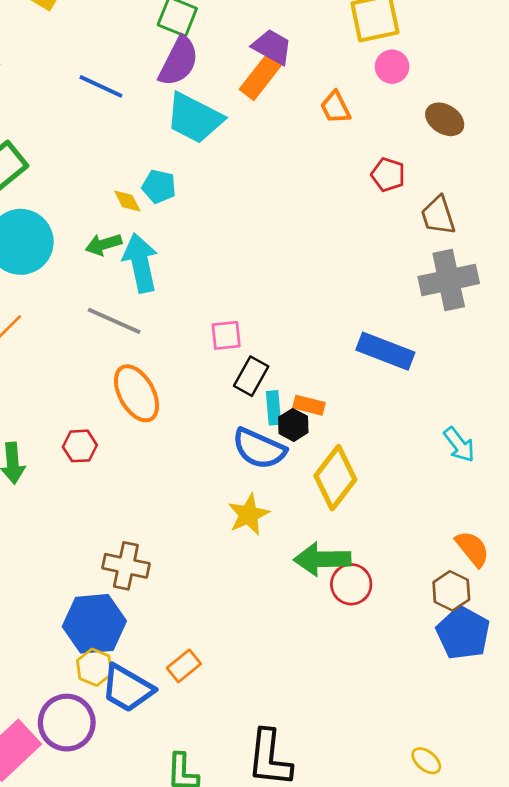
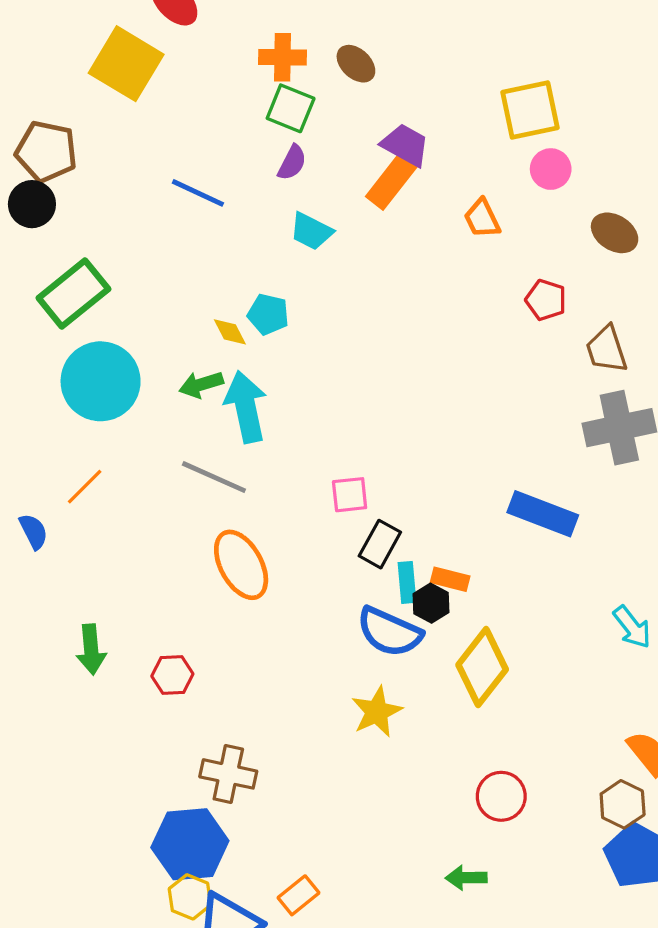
purple semicircle: (179, 61) -> (292, 163), size x0.6
cyan trapezoid: (194, 118) -> (311, 231), size x0.6
red hexagon: (80, 446) -> (172, 675), moved
green arrow: (322, 559) -> (466, 878), moved, size x0.6

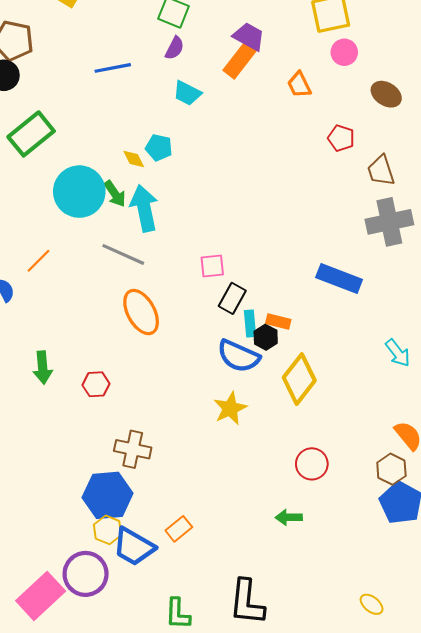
blue line: (198, 193) -> (113, 68), turned -36
cyan circle: (101, 381) -> (79, 192), moved
green arrow: (201, 384) -> (115, 194), turned -108

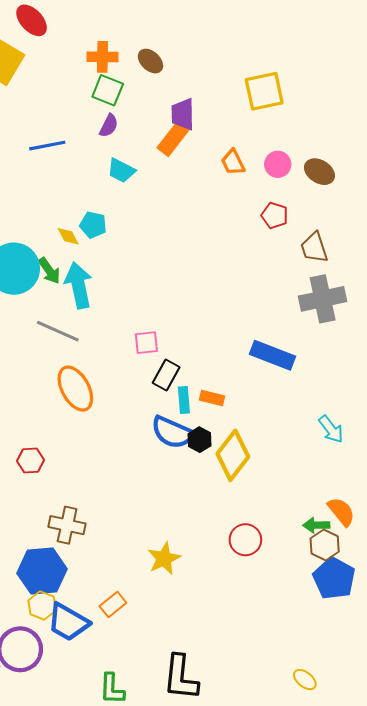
purple trapezoid: (249, 37) -> (183, 114), turned -120
pink circle: (344, 52) -> (278, 164), moved
black hexagon: (266, 337) -> (199, 440), moved
yellow star: (230, 408) -> (164, 559), moved
green arrow: (289, 517) -> (316, 525), moved

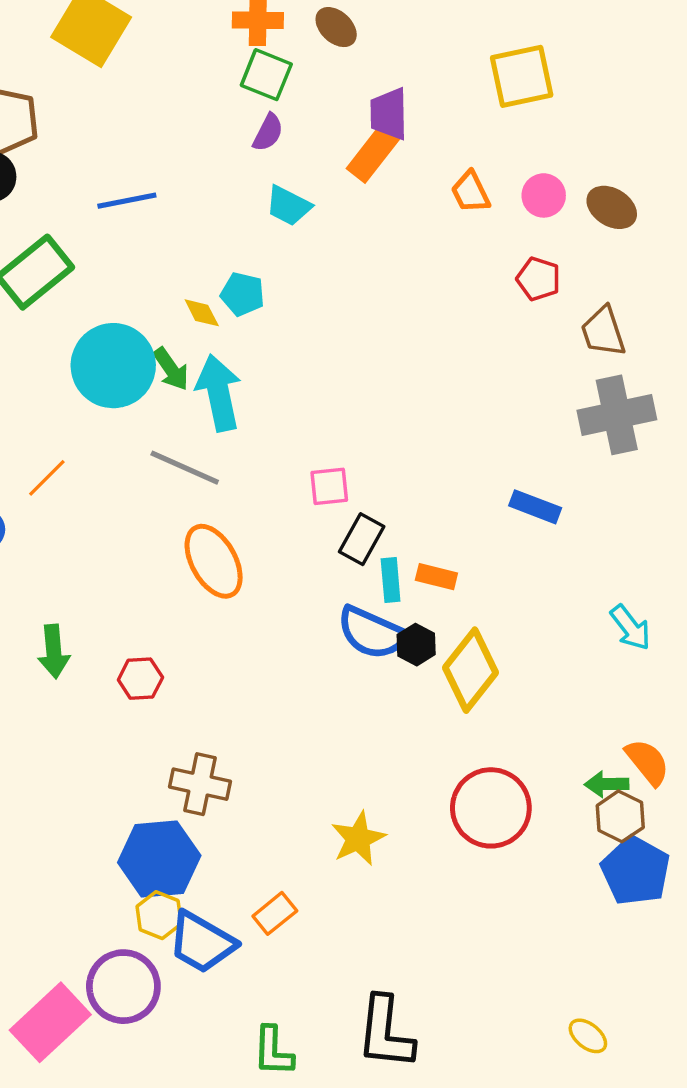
blue line: (47, 146) -> (127, 201), moved
blue rectangle: (273, 355) -> (535, 507), size x0.7
red circle: (245, 540) -> (491, 808), size x1.5

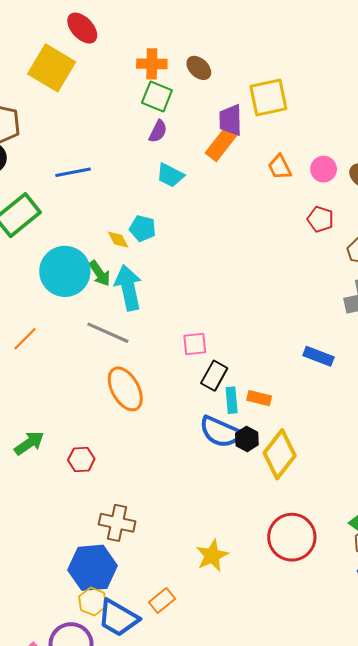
yellow square: (522, 76) -> (268, 98), moved
green arrow: (54, 651) -> (29, 443), turned -120

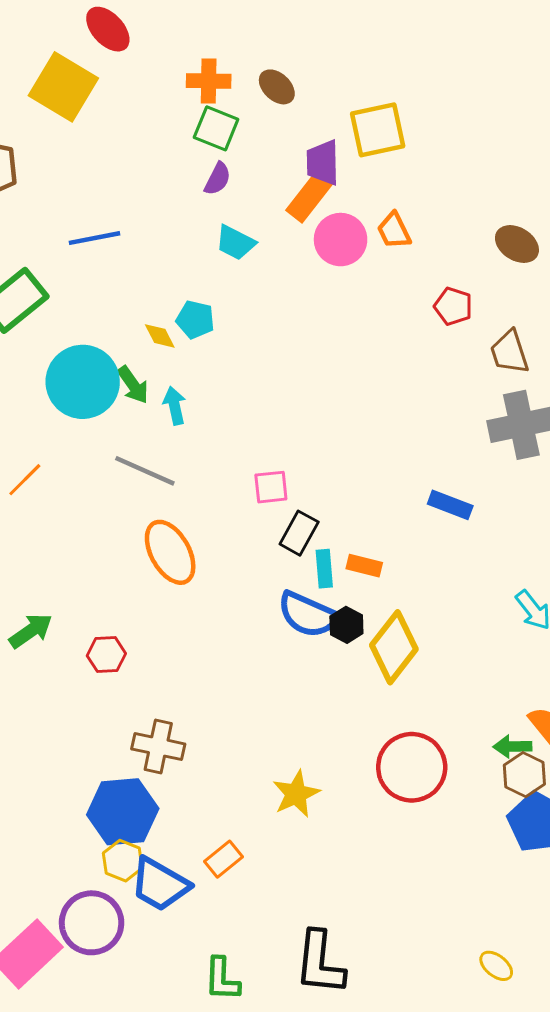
pink circle: (324, 169) -> (341, 240), moved, size x1.4
cyan arrow: (128, 288) -> (175, 406), size x0.6

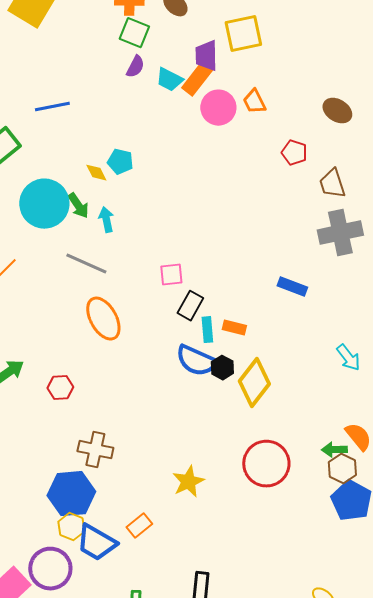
cyan trapezoid: (235, 243) -> (169, 80), moved

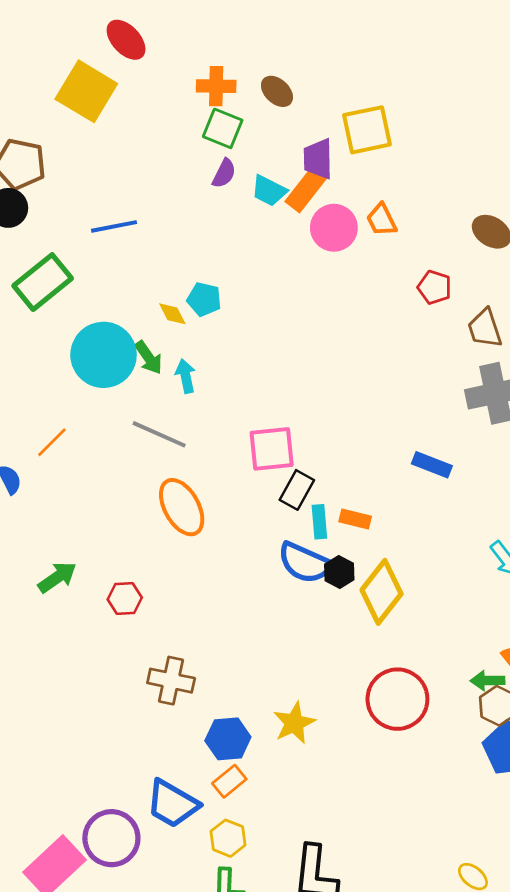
pink square: (171, 275) -> (272, 449), size x1.5
blue hexagon: (71, 494) -> (228, 739), moved, size x0.7
yellow hexagon: (71, 527) -> (228, 838), moved

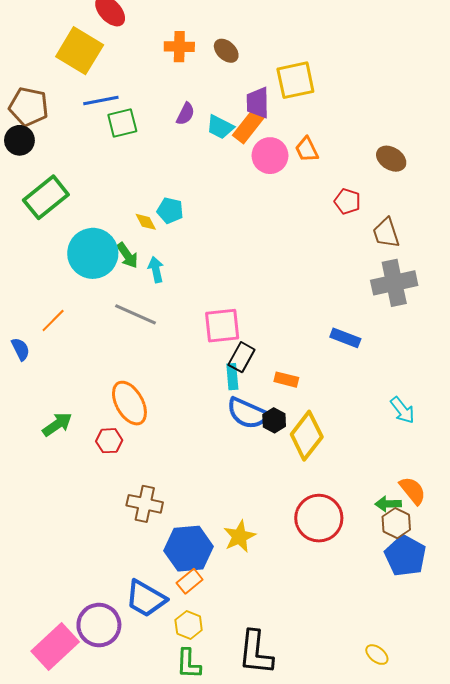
green square: (223, 128) -> (122, 123), moved, turned -36
blue line: (114, 226) -> (101, 101), moved
orange ellipse: (182, 507) -> (129, 403), moved
cyan rectangle: (319, 522) -> (232, 377), moved
blue hexagon: (228, 739) -> (189, 549), size x1.4

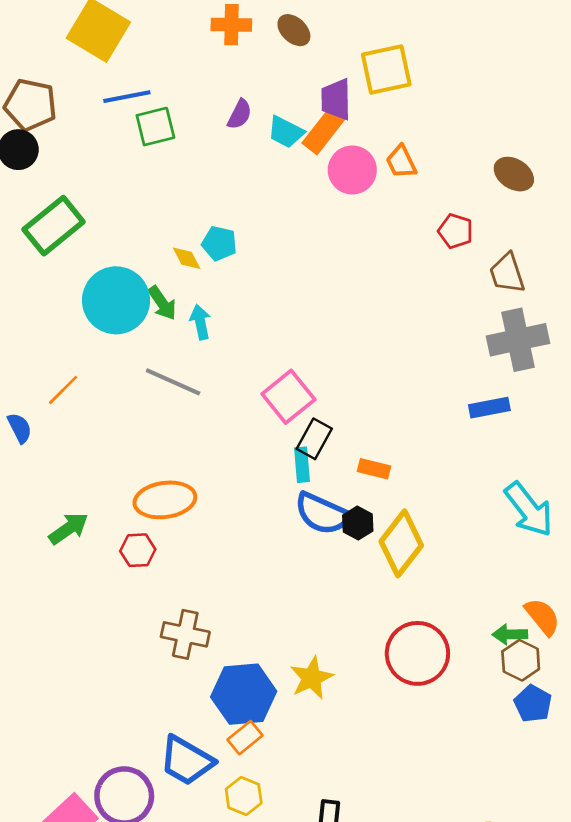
pink square: (222, 326) -> (288, 397), turned -33
blue rectangle: (345, 338) -> (489, 408), moved, turned -32
orange ellipse: (129, 403) -> (165, 500), turned -69
cyan arrow: (402, 410) -> (529, 509), size x1.5
blue pentagon: (405, 556) -> (533, 704), size x0.7

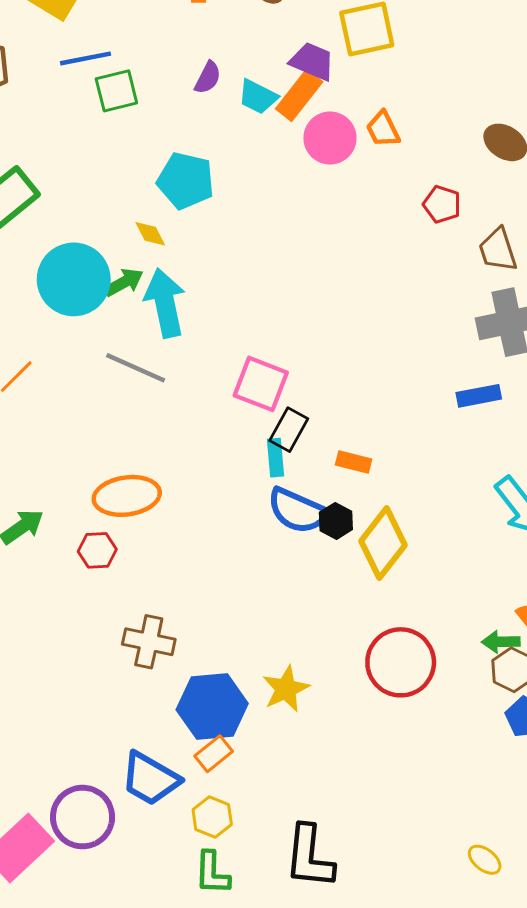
purple trapezoid: (336, 99) -> (312, 61), turned 114
cyan pentagon: (219, 243) -> (186, 181), moved, size x1.5
green arrow: (162, 303) -> (124, 282), turned -84
cyan arrow: (200, 322) -> (165, 303), size x1.8
pink square: (288, 397) -> (261, 384), turned -30

